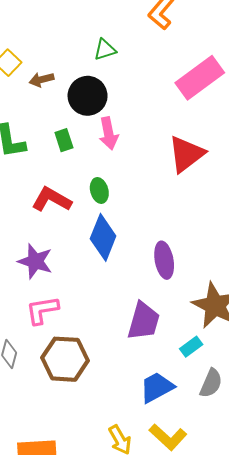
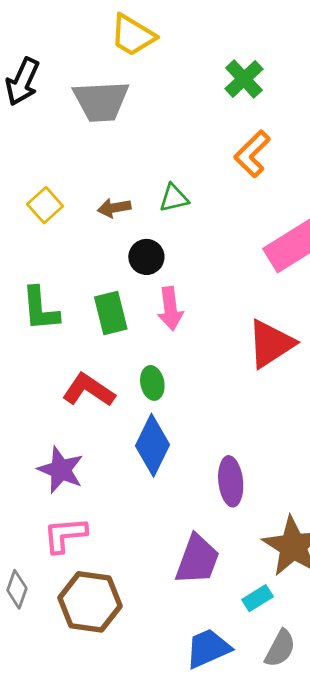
brown arrow: (42, 80) -> (114, 208), moved
black circle: (88, 96) -> (146, 257), size x0.7
green rectangle: (64, 140) -> (111, 313), size x1.4

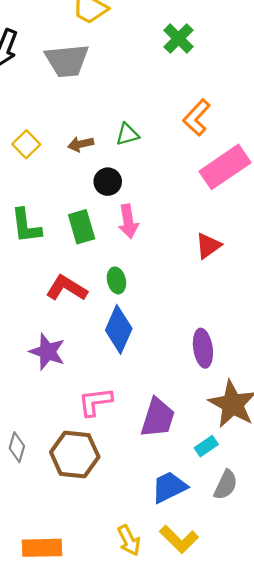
orange L-shape: (252, 154) -> (197, 118), moved
red triangle: (271, 344) -> (208, 246), size x0.7
purple ellipse: (231, 481) -> (203, 348), moved
pink L-shape: (65, 535) -> (95, 402), moved

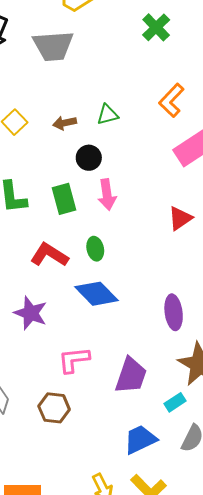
blue diamond: (119, 329) -> (96, 294), turned -69
brown hexagon: (75, 455) -> (54, 408), size x0.7

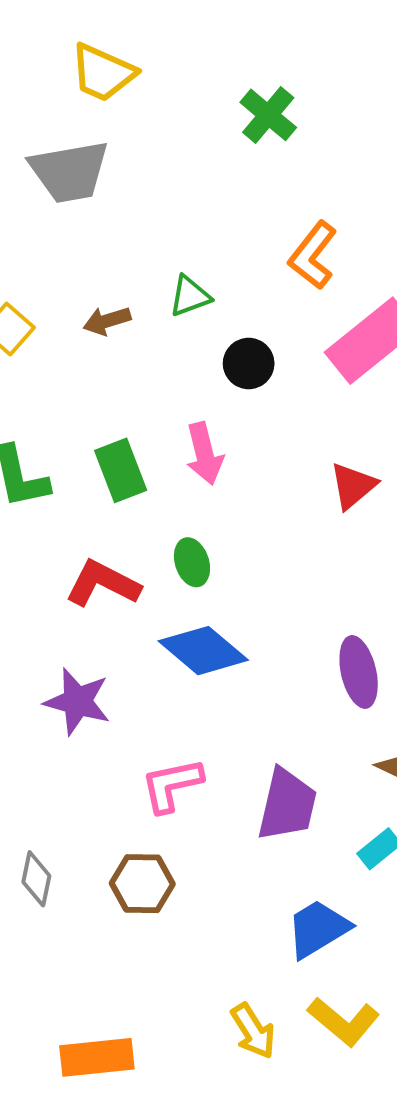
black circle: (89, 158) -> (249, 363), moved

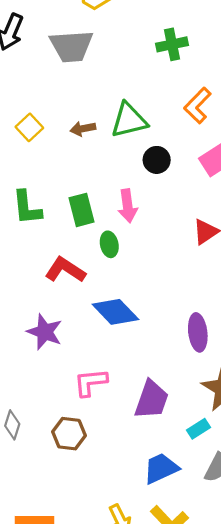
green cross: (268, 115) -> (172, 44), moved, turned 32
green triangle: (190, 296) -> (129, 120), size x1.6
green ellipse: (192, 562) -> (109, 244), moved

